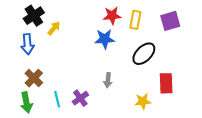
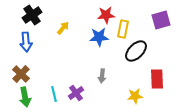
yellow rectangle: (135, 20) -> (123, 29), moved
yellow arrow: (54, 28) -> (63, 28), moved
brown cross: (34, 78) -> (21, 74), moved

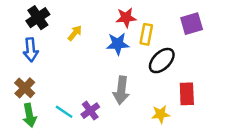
gray arrow: (102, 76) -> (121, 90), size x1.6
cyan line: (54, 94) -> (64, 112), turned -42

